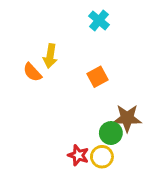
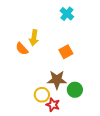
brown star: (127, 118) -> (57, 80), moved
yellow circle: (102, 157) -> (42, 95), moved

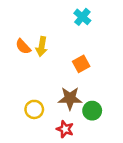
orange semicircle: (22, 49) -> (23, 47), moved
yellow circle: (42, 95) -> (34, 109), moved

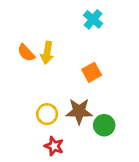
yellow circle: (34, 109) -> (47, 114), moved
red star: (65, 129) -> (54, 146), moved

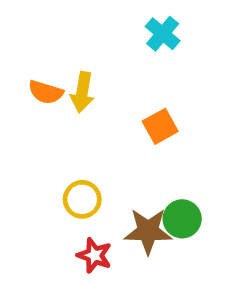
orange semicircle: (26, 53) -> (46, 92), turned -30
brown star: (79, 111) -> (148, 231), moved

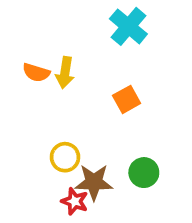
cyan cross: (163, 34) -> (128, 26), size x1.4
brown star: (148, 231) -> (94, 182), moved

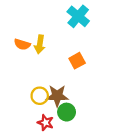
green circle: (144, 173) -> (67, 112), moved
brown star: (94, 182) -> (57, 96), moved

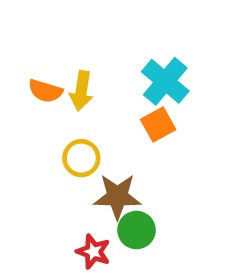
cyan cross: (78, 16) -> (165, 81), moved
yellow circle: (40, 96) -> (81, 158), moved

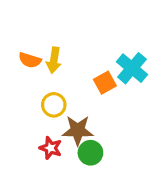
cyan cross: (165, 81) -> (132, 68), moved
red star: (93, 252) -> (51, 148), moved

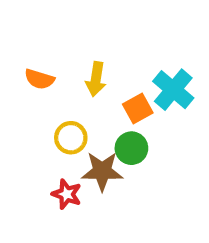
yellow arrow: (54, 60) -> (96, 79), moved
green circle: (90, 153) -> (131, 148), moved

